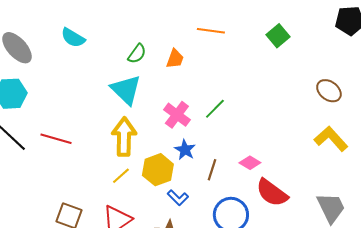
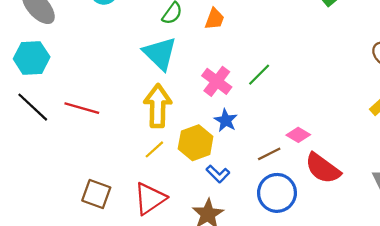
brown line: (212, 170) -> (269, 154), moved, turned 45

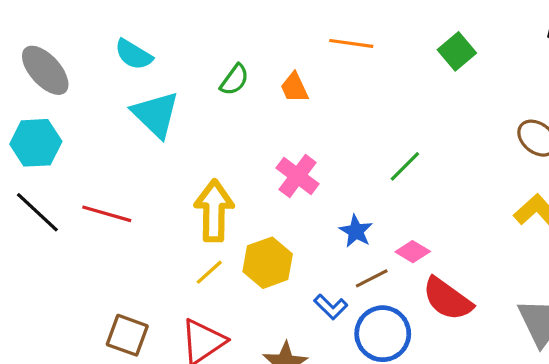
orange trapezoid: (215, 19) -> (294, 88), turned 135
cyan triangle: (160, 53) -> (156, 114), moved
green line: (259, 75) -> (405, 166), moved
blue star: (226, 120) -> (356, 231), moved
blue L-shape: (218, 174) -> (331, 307), moved

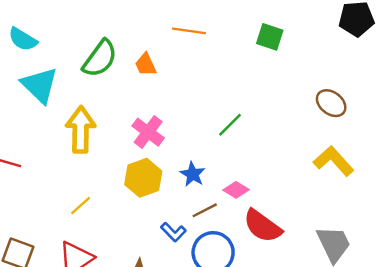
green square: (457, 51) -> (270, 37), turned -32
green semicircle: (234, 80) -> (100, 59), size x1.6
yellow arrow: (214, 211) -> (81, 130), moved
yellow hexagon: (268, 263) -> (143, 178), moved

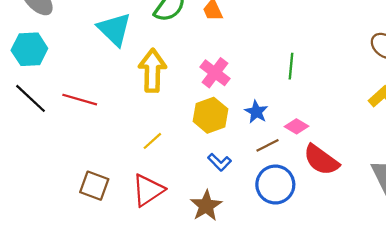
green line: (230, 125) -> (291, 66), turned -40
blue L-shape: (173, 232) -> (219, 162), moved

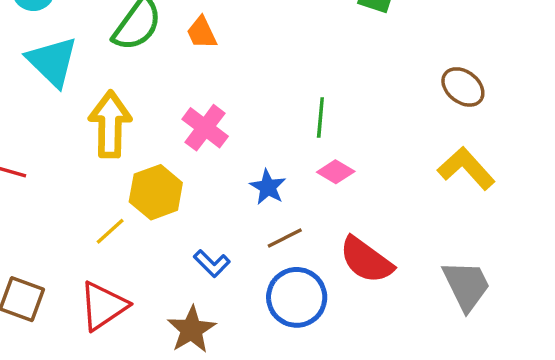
yellow hexagon: (211, 115) -> (156, 192), moved
pink diamond: (297, 126) -> (336, 172), moved

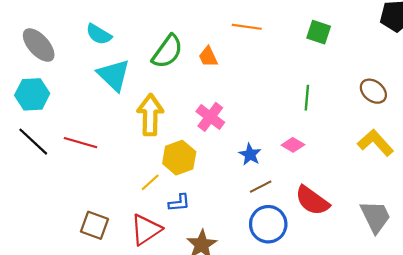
green line: (320, 118) -> (307, 98), moved
blue L-shape: (212, 263) -> (179, 203), moved, turned -50

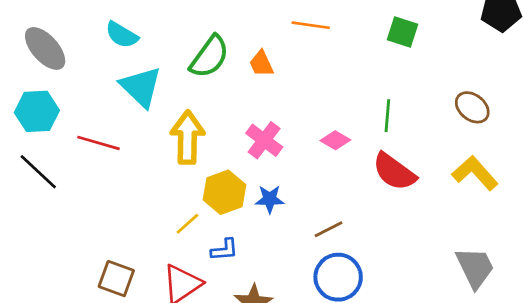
red line: (80, 143) -> (98, 143), moved
pink diamond: (293, 145) -> (335, 140), moved
blue star: (250, 154) -> (270, 199), moved, turned -30
red semicircle: (312, 201) -> (394, 172), moved

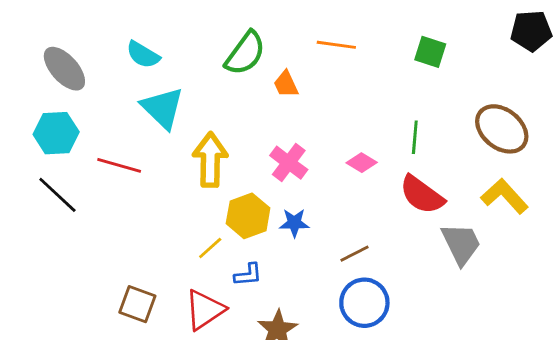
green semicircle: (209, 57) -> (245, 53), moved
brown ellipse: (472, 107) -> (502, 129), size x1.5
gray trapezoid: (475, 268) -> (461, 244), moved

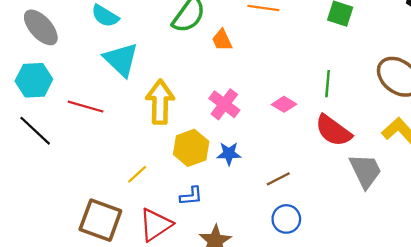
yellow line: (210, 248) -> (137, 174), moved
blue circle: (364, 303) -> (286, 219), size x0.7
brown square: (137, 304) -> (100, 220), size x1.4

